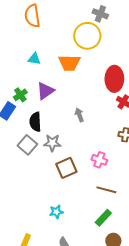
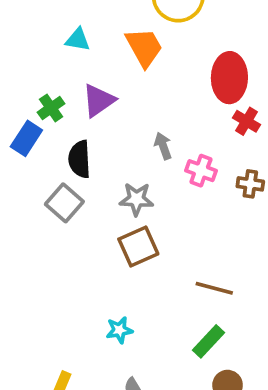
orange trapezoid: (69, 63) -> (144, 47), turned -120
gray star: (52, 143) -> (136, 199), moved
pink cross: (99, 160) -> (201, 171), moved

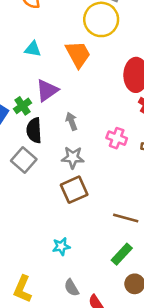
green cross: (51, 108) -> (23, 106), moved
gray arrow: (163, 146) -> (72, 121), moved

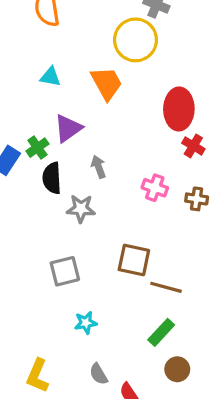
gray star: (73, 157) -> (81, 209), moved
gray square: (24, 160) -> (65, 271), moved, turned 35
brown square: (74, 190) -> (134, 260), moved, turned 36

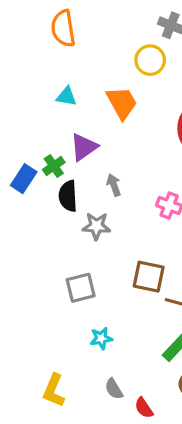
yellow circle: (135, 40) -> (150, 60), size x0.7

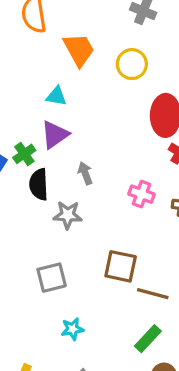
yellow circle: (150, 60) -> (132, 64), moved
cyan triangle: (66, 96) -> (56, 96), moved
orange trapezoid: (122, 103) -> (79, 50), moved

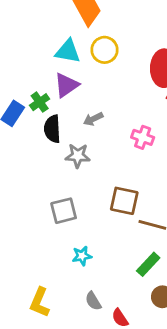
yellow circle: (132, 64) -> (104, 50), moved
cyan triangle: (56, 96) -> (68, 51), size x1.4
gray arrow: (85, 173) -> (93, 119), turned -96

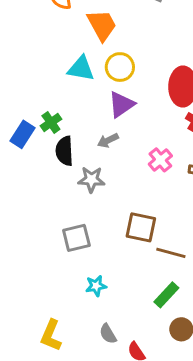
purple triangle: (66, 85) -> (121, 104), moved
pink cross: (143, 137) -> (160, 160), turned 30

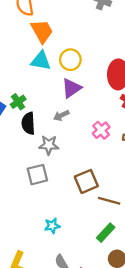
orange trapezoid: (102, 25) -> (42, 31), moved
brown square: (141, 227) -> (86, 181), turned -35
gray square: (76, 238) -> (37, 175), moved

